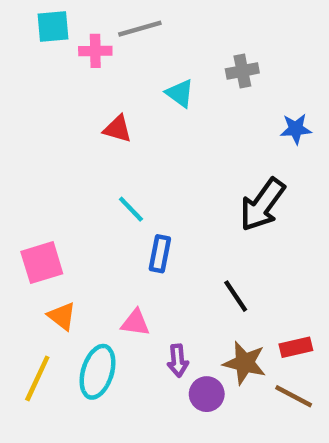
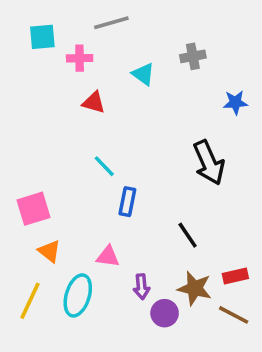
cyan square: (53, 26) -> (42, 37), moved
pink cross: (95, 51) -> (80, 58), moved
black arrow: (262, 205) -> (209, 163), turned -60

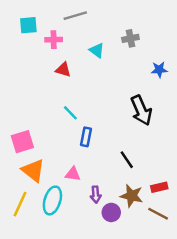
orange triangle: (49, 251) -> (33, 170), size x1.5

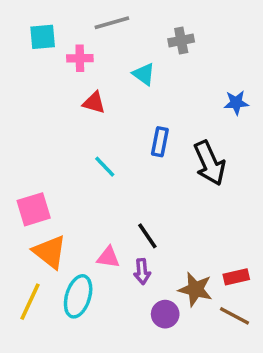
gray cross: (130, 38) -> (181, 40), moved
blue rectangle: (86, 137) -> (160, 142), moved
black line: (127, 160) -> (147, 236), moved
purple arrow: (96, 194) -> (142, 271), moved

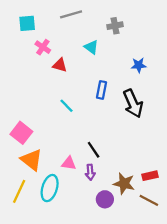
pink cross: (80, 58) -> (43, 47), moved, turned 35
blue star: (236, 103) -> (139, 65), moved
pink square: (34, 209) -> (21, 133), turned -35

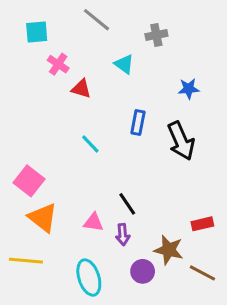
gray line: (71, 14) -> (97, 20), turned 55
red rectangle: (150, 176) -> (202, 224), moved
cyan ellipse: (50, 188) -> (89, 278), moved, turned -35
yellow line: (19, 191) -> (26, 261), turned 70

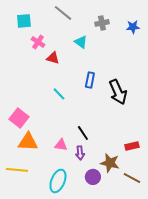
blue star: (189, 89) -> (133, 27), moved
orange triangle: (43, 218) -> (28, 142), turned -35
cyan ellipse: (89, 278) -> (58, 181), turned 40

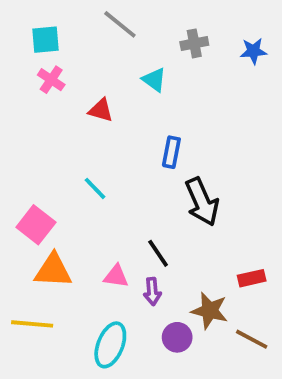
pink cross: (38, 42) -> (51, 80), moved
black arrow: (118, 92) -> (202, 202), moved
cyan line: (59, 94) -> (95, 188), moved

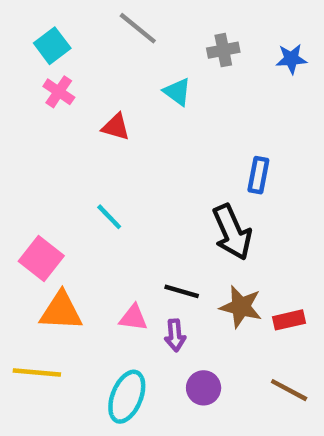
cyan square: (45, 40) -> (52, 46), turned -32
blue rectangle: (171, 152) -> (258, 175), moved
black line: (158, 253) -> (182, 291), turned -40
brown star: (210, 311) -> (241, 307), moved

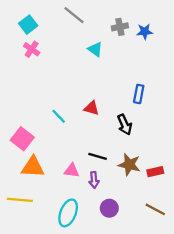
blue star: (291, 59) -> (145, 32), moved
red triangle: (116, 127) -> (92, 108), moved
black arrow: (232, 232) -> (125, 125), size x0.7

